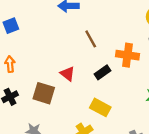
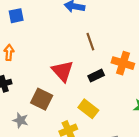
red triangle: (67, 74) -> (62, 71), size x1.5
brown square: (44, 93) -> (42, 99), moved

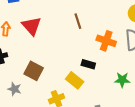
red triangle: (62, 71) -> (32, 26), moved
black rectangle: (96, 76) -> (88, 64), moved, turned 40

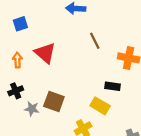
gray star: (14, 89) -> (32, 109), moved

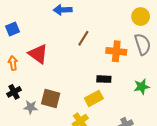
brown line: (95, 41) -> (83, 38), turned 63
yellow rectangle: (100, 106) -> (94, 98), turned -54

